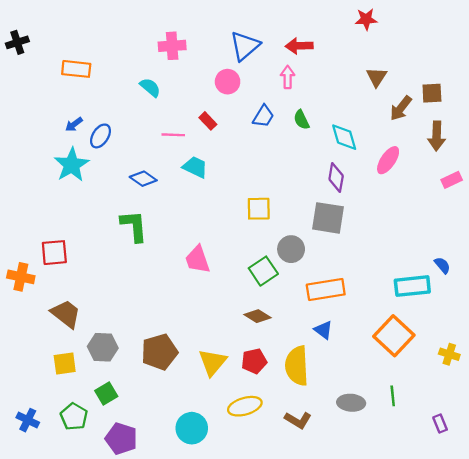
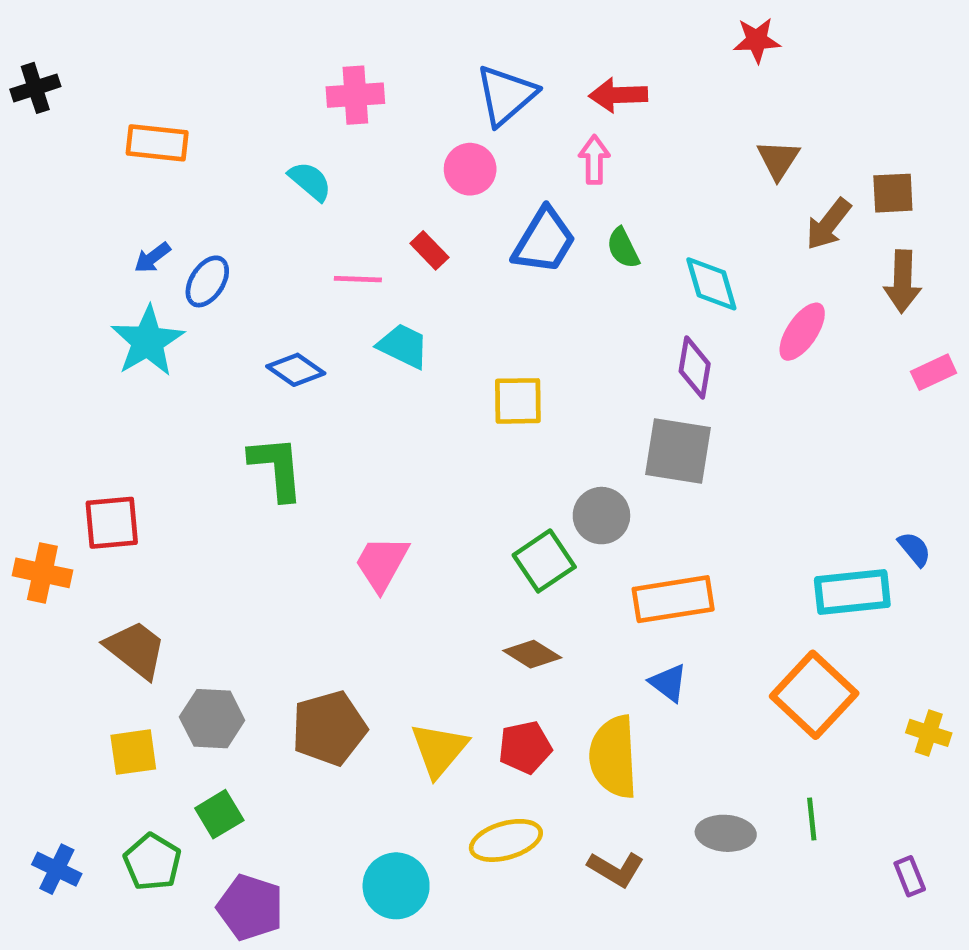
blue trapezoid: (263, 116) -> (544, 241), size x1.4
yellow square: (259, 209) -> (518, 401), moved
pink trapezoid: (198, 260) -> (382, 563), moved, turned 48

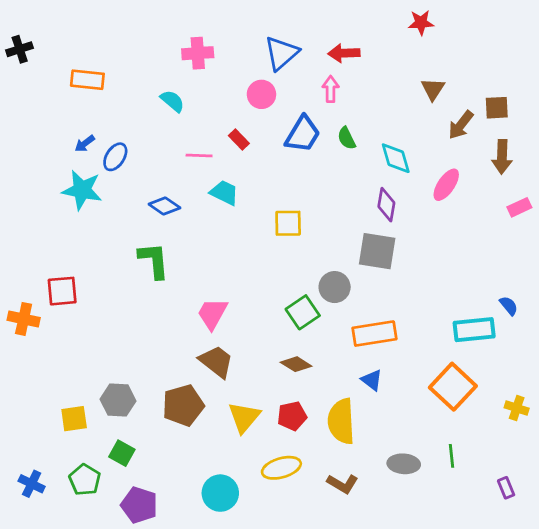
cyan star: (148, 341) -> (82, 190), turned -30
brown trapezoid: (136, 649) -> (216, 361), moved
green square: (219, 814) -> (122, 453), turned -30

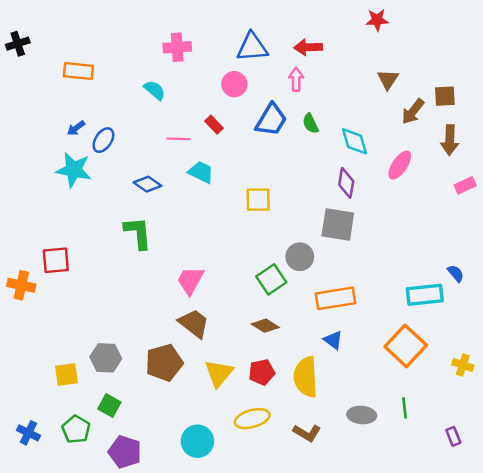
blue triangle: (281, 53) -> (252, 47), turned 36

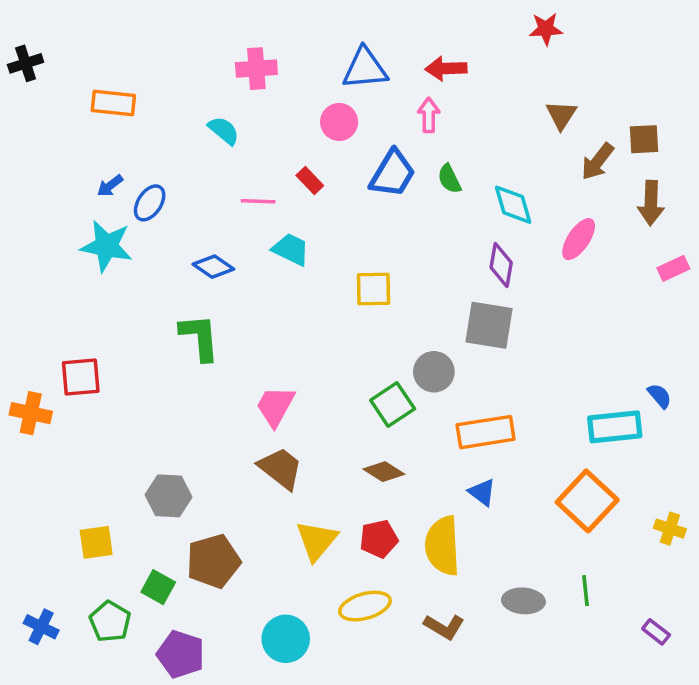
gray hexagon: (106, 358) -> (169, 496), moved
brown pentagon: (164, 363) -> (213, 561), moved
purple rectangle: (453, 436) -> (656, 632), turned -30

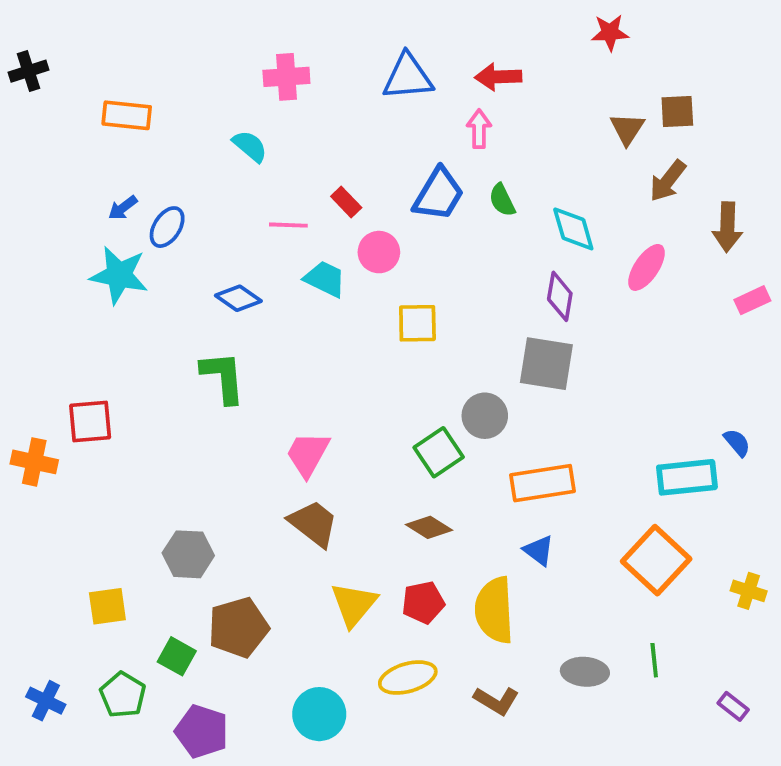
pink circle: (339, 122) -> (379, 252), moved
brown square: (644, 139) -> (677, 111), moved

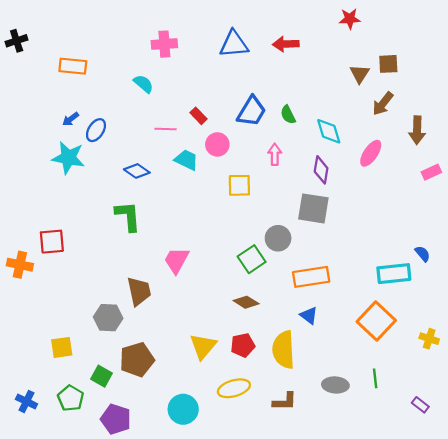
pink arrow: (479, 129) -> (275, 154), moved
brown trapezoid: (313, 524) -> (139, 291), moved, turned 40
brown L-shape: (496, 701) -> (285, 402), turned -30

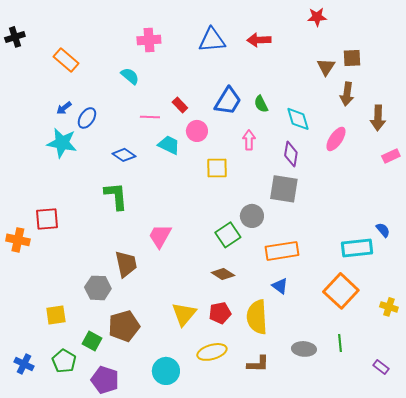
orange rectangle: (73, 66) -> (66, 60), turned 35
brown arrow: (383, 104) -> (347, 94), turned -30

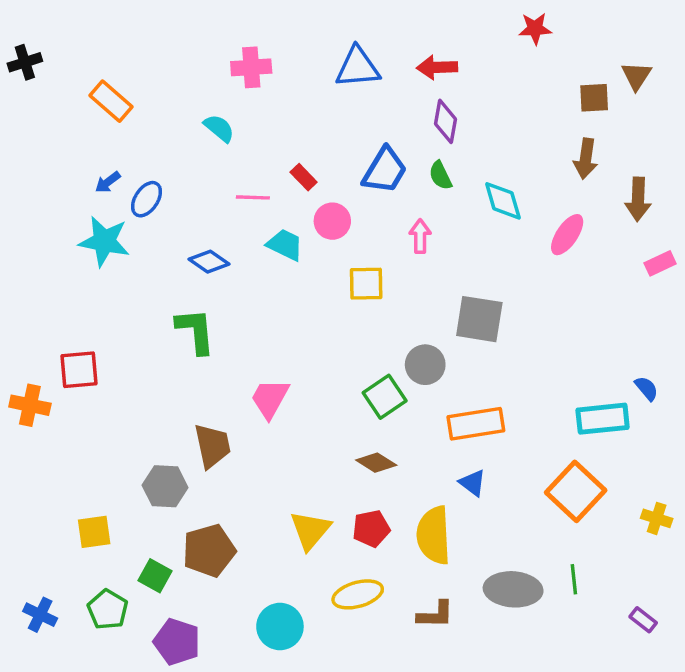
brown triangle: (326, 67) -> (636, 76), moved
purple diamond: (291, 154) -> (445, 121), moved
gray ellipse: (304, 349) -> (513, 589), size x1.4

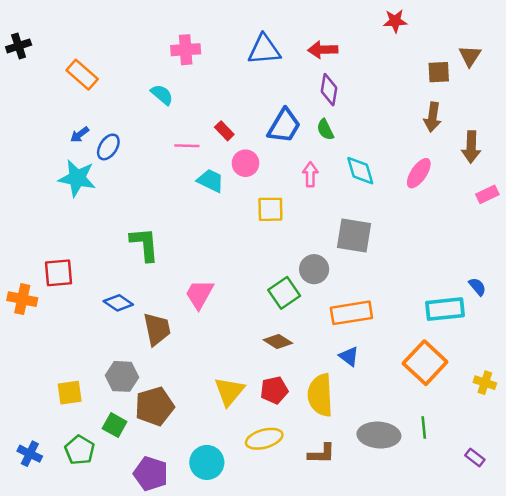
cyan diamond: (503, 201) -> (360, 171), moved
blue diamond: (209, 262) -> (118, 303), moved
gray hexagon: (165, 486) -> (122, 376), moved
purple pentagon: (177, 642) -> (151, 474), moved

